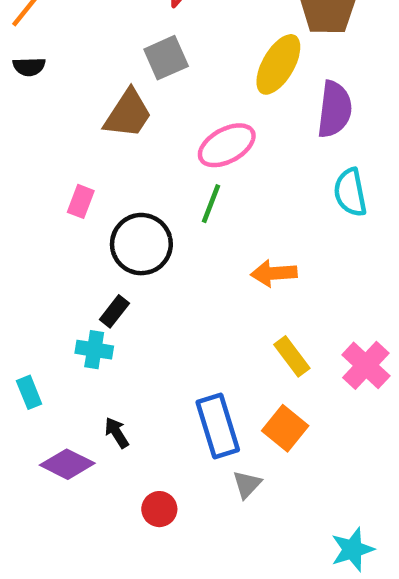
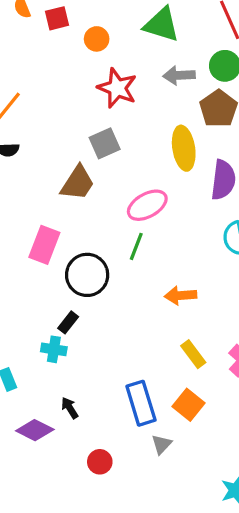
yellow ellipse: (278, 64) -> (184, 148), turned -39
pink rectangle: (81, 201) -> (44, 245), size x1.6

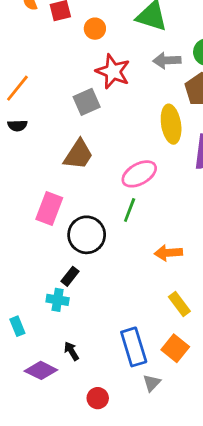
gray square: (105, 143) -> (87, 102), moved

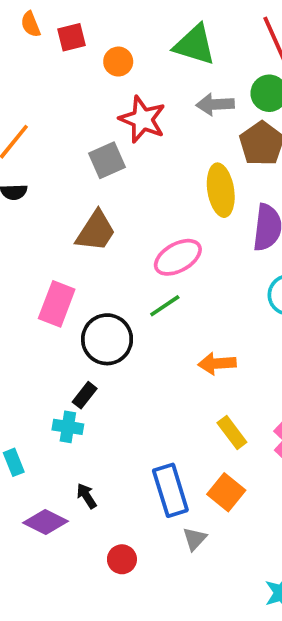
green line: (130, 210) -> (165, 306), turned 35

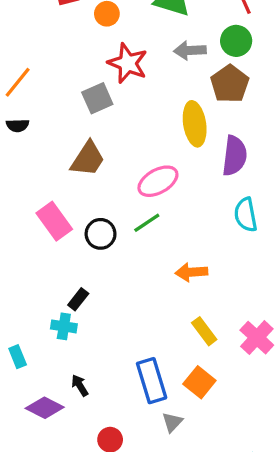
pink rectangle: (57, 304) -> (54, 221), turned -57
black circle: (107, 339) -> (101, 234), moved, size x0.7

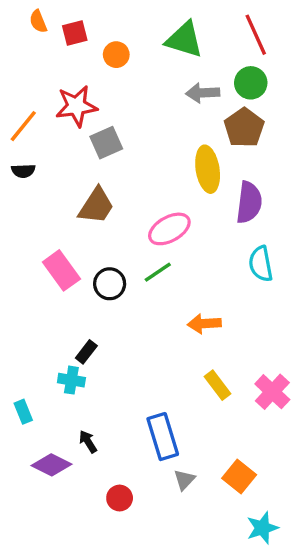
red star: (128, 63) -> (76, 106), moved, turned -30
orange square: (199, 382) -> (239, 476), moved

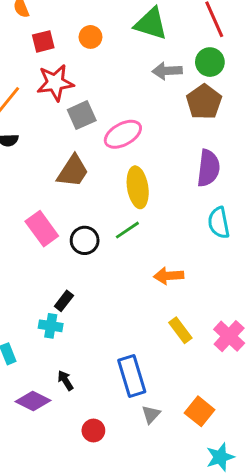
red square: (75, 33) -> (43, 41), moved
yellow ellipse: (208, 169) -> (138, 187), moved
pink ellipse: (169, 229) -> (123, 134), moved

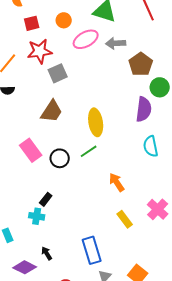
green circle: (210, 62) -> (160, 87), moved
pink ellipse: (123, 134) -> (86, 39), moved
orange arrow: (169, 276) -> (117, 182), turned 60
pink cross: (229, 336) -> (158, 209), moved

